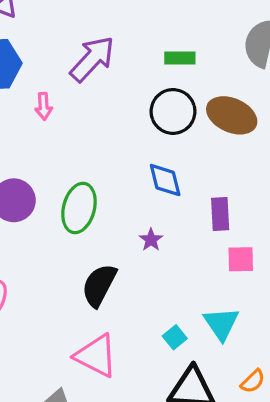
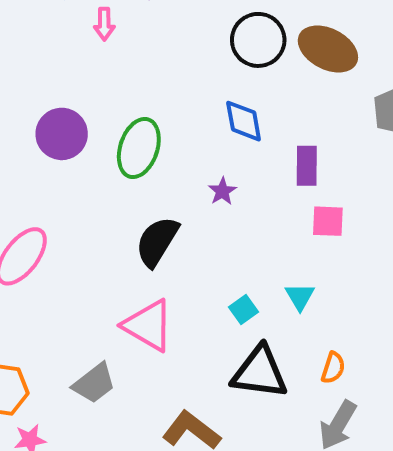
cyan triangle: (221, 324) -> (300, 297), size x0.7
orange semicircle: (253, 381) -> (333, 368), turned -32

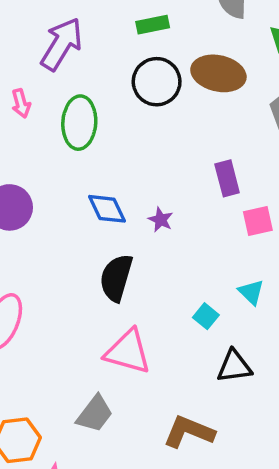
blue diamond: (244, 121) -> (107, 209), moved
green ellipse: (139, 148) -> (79, 123), moved
black triangle: (260, 372) -> (234, 366), size x0.7

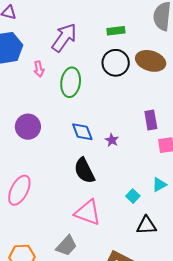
black semicircle: (116, 278) -> (84, 171), turned -48
cyan triangle: (251, 292) -> (159, 185), turned 42

